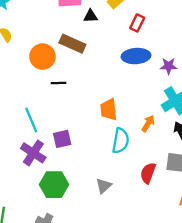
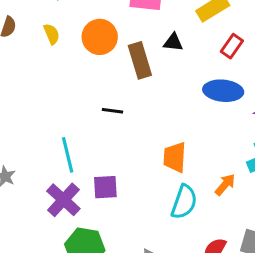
black triangle: (90, 16) -> (173, 42), moved
brown rectangle: (72, 44) -> (140, 60), turned 40
orange circle: (42, 57) -> (100, 37), moved

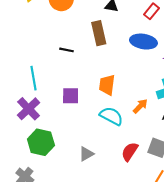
brown rectangle: (140, 60) -> (99, 33), moved
purple square: (105, 187) -> (71, 96), moved
cyan semicircle: (184, 202) -> (111, 116), turned -85

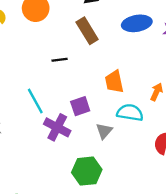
purple cross: (29, 109) -> (57, 127), moved
green hexagon: (41, 142) -> (87, 171), moved
gray triangle: (86, 154) -> (104, 131), moved

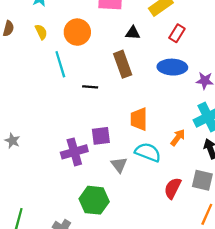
cyan line: (35, 101) -> (60, 64), moved
purple cross: (57, 127) -> (74, 152), turned 35
gray triangle: (104, 131) -> (119, 165), turned -30

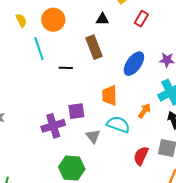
blue ellipse: (172, 67) -> (134, 64), moved, turned -55

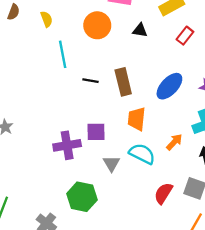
orange circle: (53, 20) -> (97, 25), moved
brown rectangle: (94, 47) -> (123, 82), moved

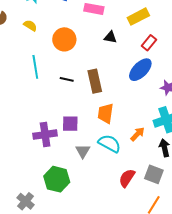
yellow semicircle: (47, 19) -> (30, 25), turned -40
orange circle: (97, 25) -> (64, 39), moved
cyan line: (63, 54) -> (35, 67), moved
blue ellipse: (169, 86) -> (140, 70), moved

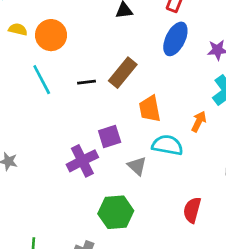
orange circle: (64, 39) -> (51, 35), moved
brown rectangle: (95, 81) -> (123, 73), turned 70
red semicircle: (127, 178) -> (192, 210), moved

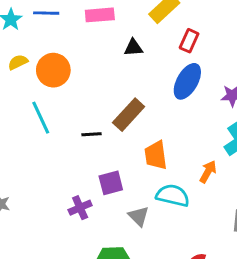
yellow semicircle: (18, 29) -> (18, 62), turned -42
black line: (86, 82) -> (92, 134), moved
purple cross: (82, 161) -> (80, 208), size x0.7

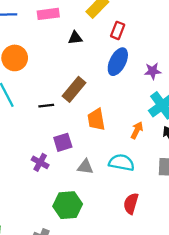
cyan semicircle: (173, 195) -> (122, 163), moved
purple cross: (80, 208) -> (40, 162), turned -35
gray triangle: (139, 216) -> (85, 167), turned -35

